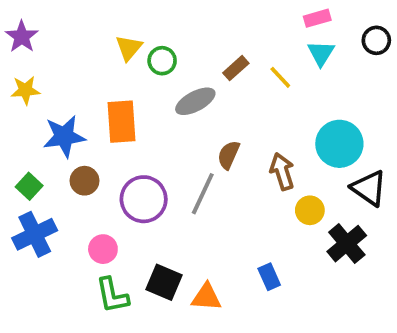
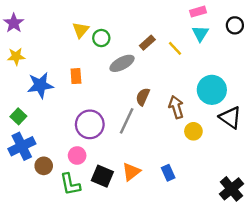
orange rectangle: (121, 122) -> (76, 76), size x0.6
brown circle: (85, 181) -> (44, 166), moved
black cross: (347, 244) -> (231, 189), moved
pink circle: (103, 249) -> (77, 155), moved
orange triangle: (206, 297) -> (131, 172), moved, turned -42

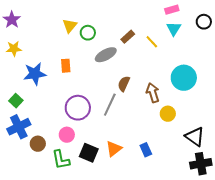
black triangle: (230, 117) -> (195, 137), moved
black cross: (231, 189) -> (201, 164), turned 30

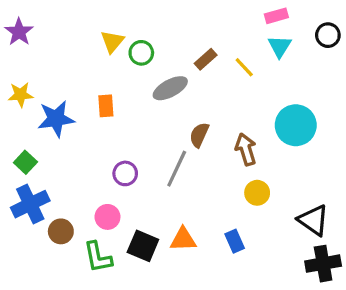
yellow star: (14, 49) -> (21, 95), moved
purple circle: (78, 108) -> (125, 173), size x0.6
yellow circle: (168, 114) -> (257, 193), moved
orange triangle: (114, 149) -> (183, 239), turned 36

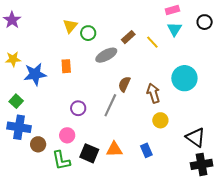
blue cross: (30, 204) -> (19, 127), turned 35

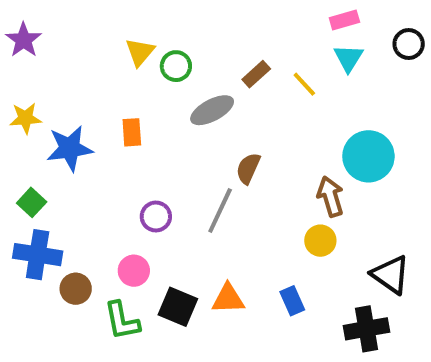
brown arrow: (153, 93) -> (330, 196), moved
black cross: (202, 164) -> (366, 329), moved

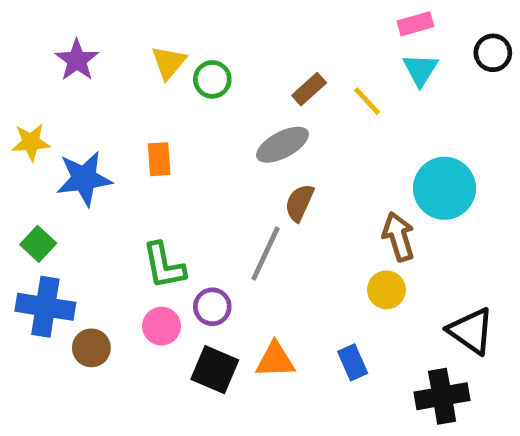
purple star: (24, 40) -> (77, 60), moved
gray ellipse: (212, 110) -> (282, 145), moved
purple circle: (156, 217) -> (212, 307), moved
green L-shape: (122, 321) -> (164, 266), moved

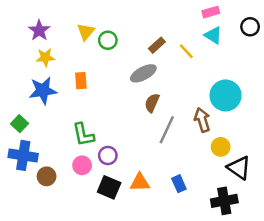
cyan triangle: (420, 70) -> (213, 35), turned -30
yellow star: (31, 142) -> (45, 57), moved
gray line: (266, 254) -> (167, 130), moved
yellow circle: (386, 290) -> (221, 147), moved

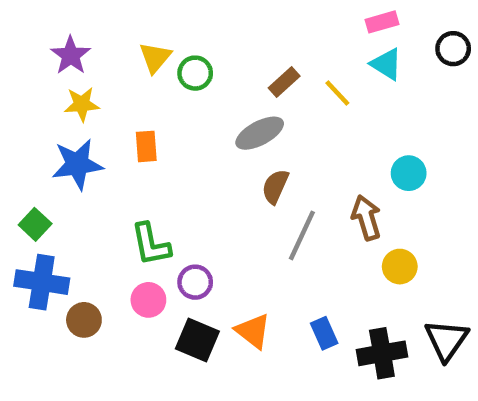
cyan circle: (226, 95) -> (409, 173), size x0.6
black triangle: (239, 168) -> (446, 340), moved, turned 30
orange triangle: (140, 182) -> (253, 331), turned 40
black cross: (224, 201) -> (382, 353), moved

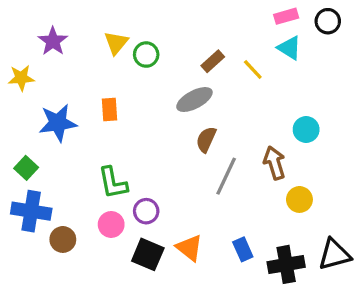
black circle: (453, 49) -> (328, 21), moved
yellow star: (82, 104) -> (21, 78), moved
black triangle: (446, 340) -> (334, 254), turned 40

